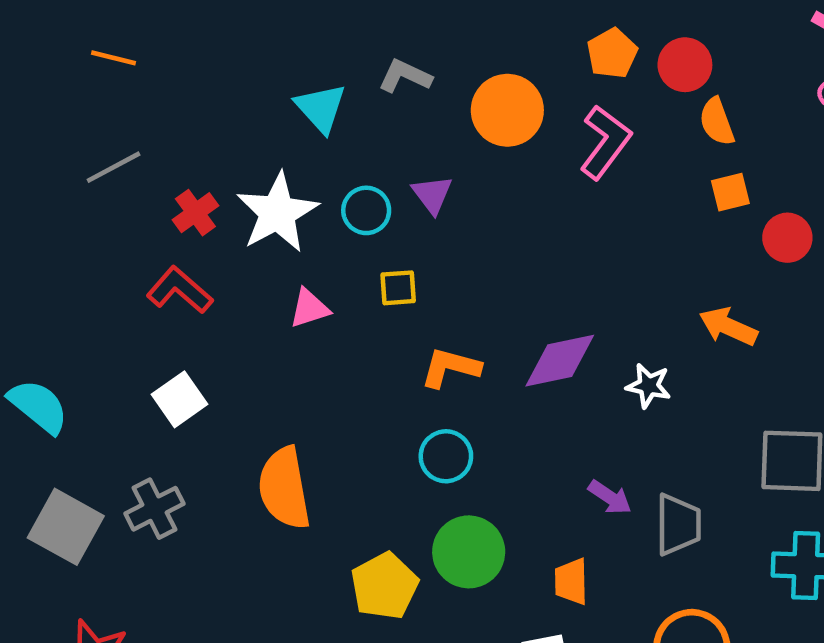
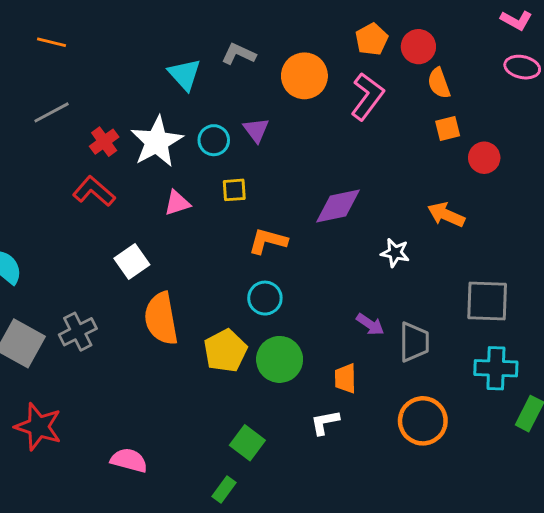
purple diamond: (560, 361) -> (338, 206), moved
white square: (180, 399) -> (132, 262), moved
yellow pentagon: (384, 586) -> (225, 351), moved

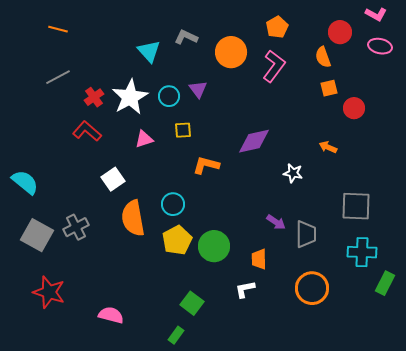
red circle: (418, 47) -> (340, 32), moved
orange arrow: (446, 215) -> (328, 147), size x0.7
cyan circle: (265, 298) -> (173, 204), moved

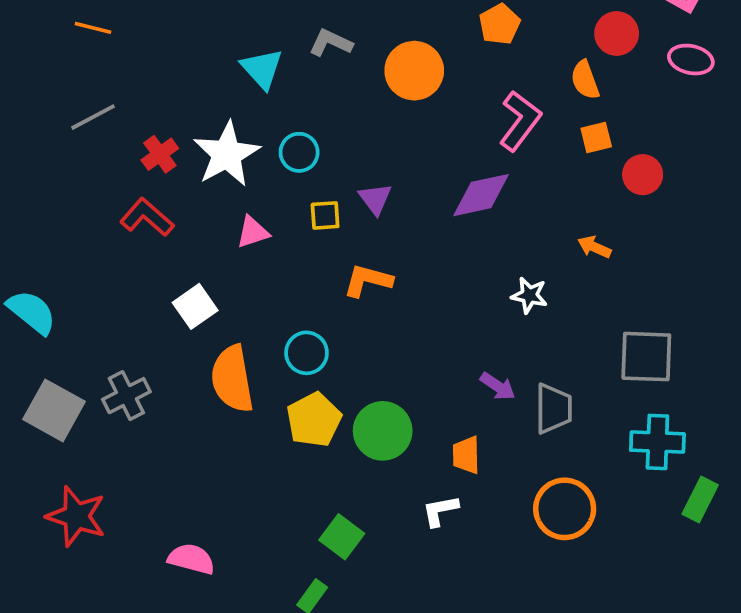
pink L-shape: (274, 66) -> (520, 121), moved
purple triangle: (198, 89) -> (375, 199), moved
purple diamond: (254, 141) -> (481, 195), moved

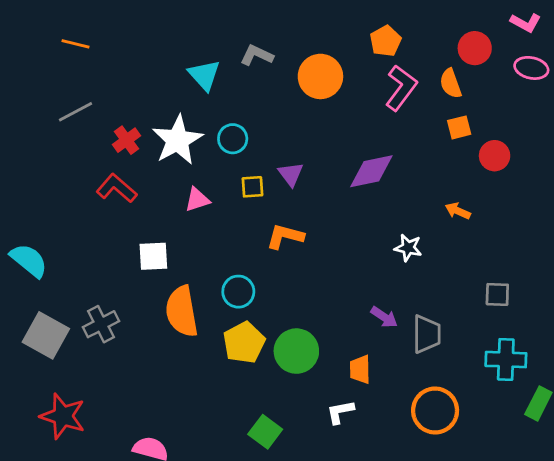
pink L-shape: (520, 121) -> (401, 88), moved
white square: (195, 306) -> (153, 256), turned 32
gray square: (646, 357) -> (497, 294), size x0.6

